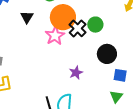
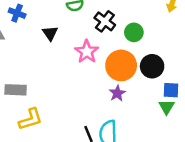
orange circle: (63, 17) -> (121, 65), moved
black cross: (78, 28) -> (105, 21), moved
green triangle: (116, 97) -> (167, 107), moved

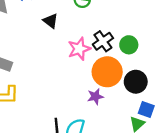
black cross: (105, 21) -> (103, 41), moved
black triangle: (50, 33) -> (51, 21), turned -35

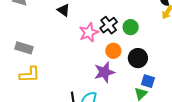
orange circle: (107, 72) -> (113, 51), size x0.6
purple star: (95, 97) -> (104, 72), size x1.5

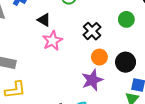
green circle: (131, 27) -> (126, 19), moved
pink star: (89, 32) -> (52, 41), moved

